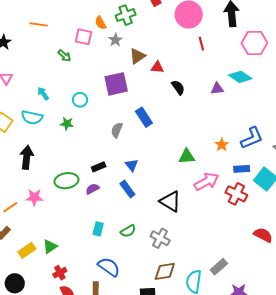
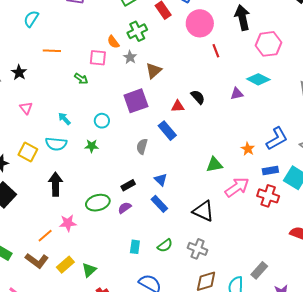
red triangle: (157, 67) -> (178, 106), moved
yellow rectangle: (27, 250) -> (65, 265), moved

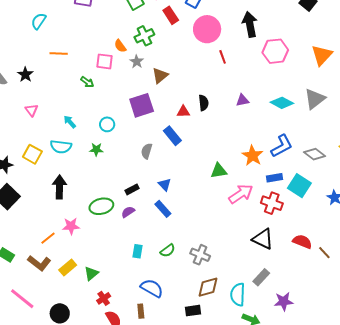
cyan diamond: (258, 79) -> (282, 103), moved
black semicircle: (198, 97) -> (204, 103), turned 35
orange star: (248, 149) -> (252, 156), size x1.5
black triangle: (203, 211) -> (263, 239), moved

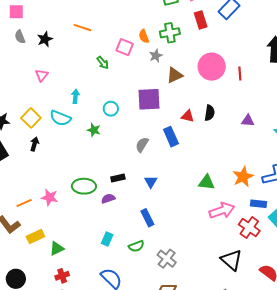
pink circle: (207, 29) -> (212, 67), moved
cyan arrow: (70, 122) -> (75, 96), turned 32
black arrow: (59, 187) -> (35, 144), moved, size x0.6
blue rectangle: (163, 209) -> (147, 218), moved

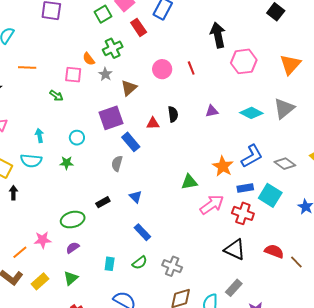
pink circle: (212, 67) -> (162, 69), size x0.7
blue rectangle: (171, 137) -> (131, 142), moved
purple semicircle: (108, 199) -> (73, 248), moved
green triangle: (57, 248) -> (71, 278), moved

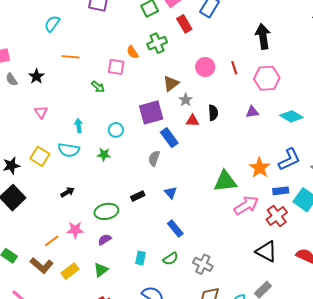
pink hexagon: (244, 61) -> (267, 78), moved
gray star: (105, 74) -> (186, 100), moved
green triangle: (189, 182) -> (225, 181), size x1.4
black arrow: (13, 193) -> (68, 192), moved, turned 56
red cross: (243, 213) -> (277, 216), turned 30

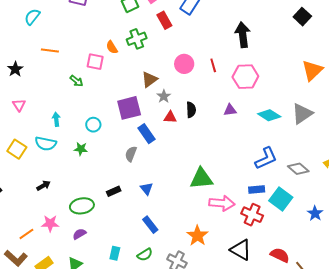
orange star: (260, 168) -> (197, 236), moved
pink arrow: (246, 205) -> (222, 203), turned 35
red cross: (277, 216) -> (252, 215), turned -30

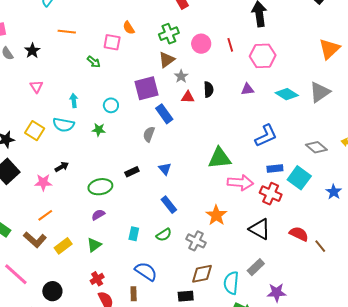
green cross: (137, 39) -> (169, 34), moved
blue L-shape: (266, 158) -> (266, 136), moved
pink star: (50, 223) -> (43, 182), moved

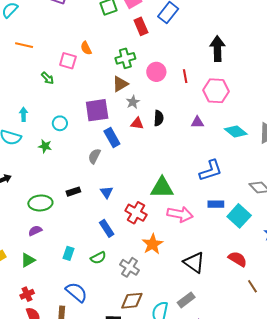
red cross: (271, 194) -> (136, 213), moved
red semicircle: (299, 234) -> (238, 259), moved

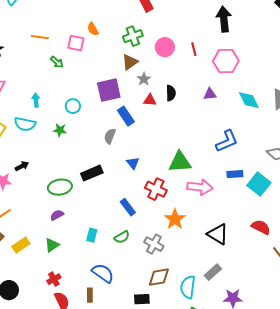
orange line: (24, 45) -> (40, 37), moved
cyan diamond: (236, 131) -> (249, 100), turned 30
black rectangle: (73, 192) -> (92, 173), size x1.5
blue triangle: (107, 192) -> (133, 163), moved

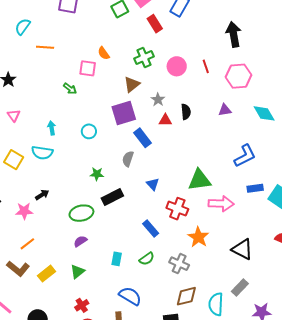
orange line: (40, 37) -> (45, 47), moved
brown triangle: (130, 62) -> (132, 84), moved
green star: (60, 130) -> (97, 174), moved

